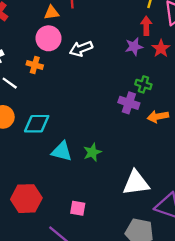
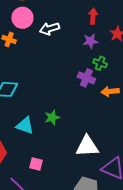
red arrow: (146, 26) -> (93, 16), moved
purple star: (134, 47) -> (90, 41), moved
cyan triangle: (62, 151) -> (25, 126), moved

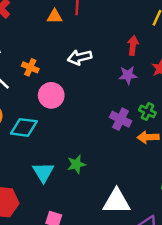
pink circle: (22, 18) -> (51, 95), moved
green cross: (100, 63) -> (147, 111), moved
cyan triangle: (25, 126) -> (43, 172), turned 36

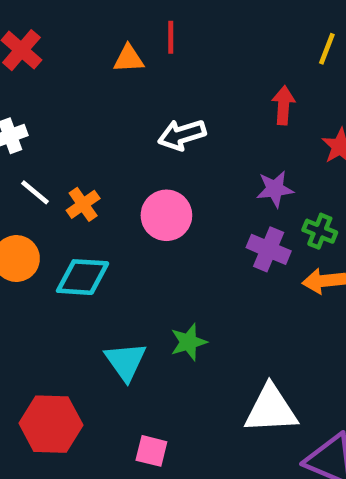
orange cross: (30, 67) -> (83, 204), moved, turned 35
purple star: (128, 75) -> (275, 189), moved
pink circle: (51, 95) -> (166, 215), moved

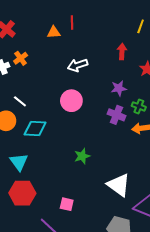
white line: (35, 192) -> (20, 101), moved
orange cross: (83, 204) -> (21, 58), moved
cyan triangle: (126, 361) -> (19, 162), moved
white triangle: (271, 409) -> (119, 185), turned 40

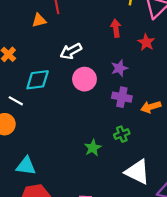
pink circle: (71, 101) -> (84, 79), moved
green cross: (139, 106) -> (122, 134), moved, turned -32
cyan diamond: (35, 128) -> (38, 80), moved
cyan triangle: (19, 162) -> (26, 166), turned -36

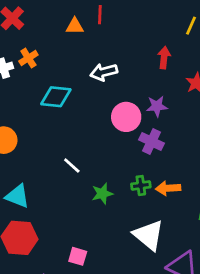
pink circle: (84, 79) -> (126, 117), moved
white line: (16, 101) -> (72, 166), moved
orange arrow: (151, 107) -> (168, 188), moved

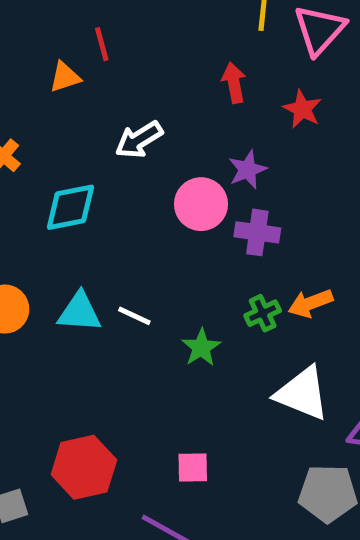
cyan triangle: (17, 196) -> (79, 312), moved

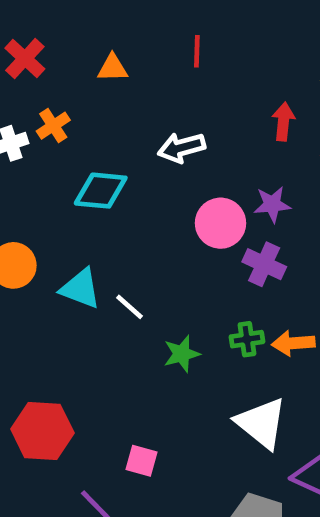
red line: (102, 44) -> (197, 51), moved
orange triangle: (65, 77) -> (113, 68), moved

